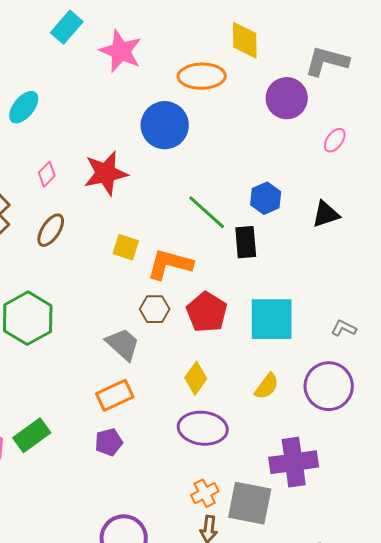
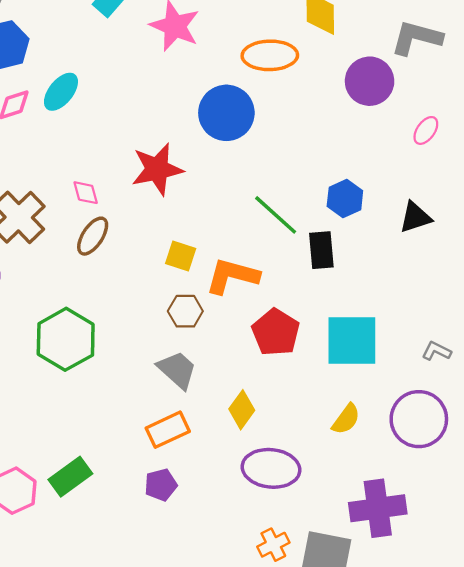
pink diamond: (47, 174) -> (86, 193), moved, turned -60
brown hexagon: (155, 309) -> (185, 311), moved
yellow diamond: (196, 378) -> (242, 410), moved

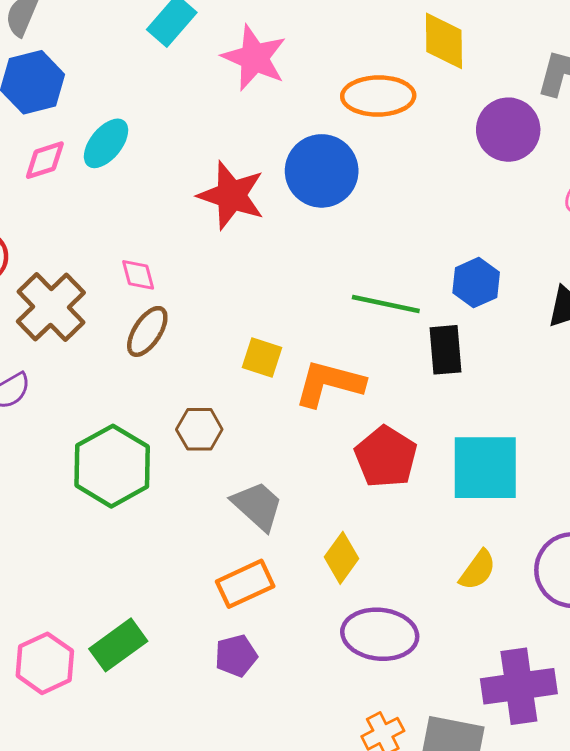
red star: (157, 169) -> (231, 195), moved, turned 30
green line: (276, 215) -> (386, 304), turned -30
brown hexagon: (185, 311) -> (199, 429), moved

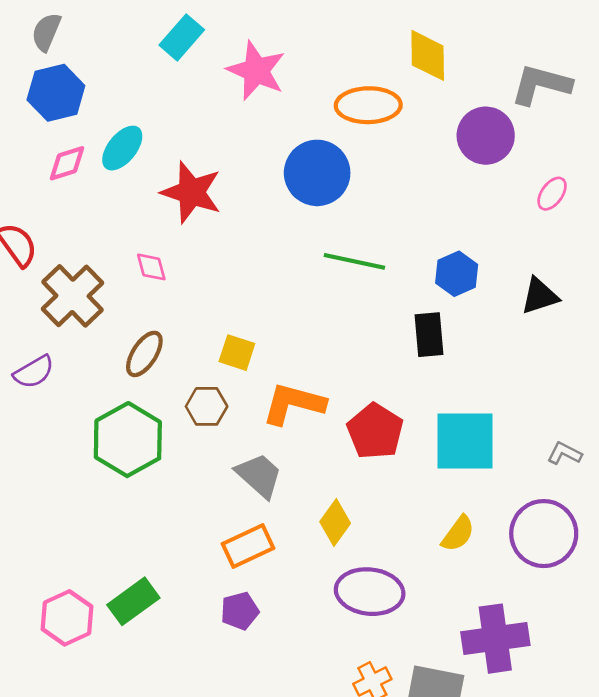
red star: (231, 195) -> (191, 192), moved
green line: (386, 304) -> (354, 261), moved
brown ellipse: (147, 331) -> (144, 354), moved
yellow square: (262, 357) -> (237, 353), moved
orange L-shape: (329, 383) -> (294, 404), moved

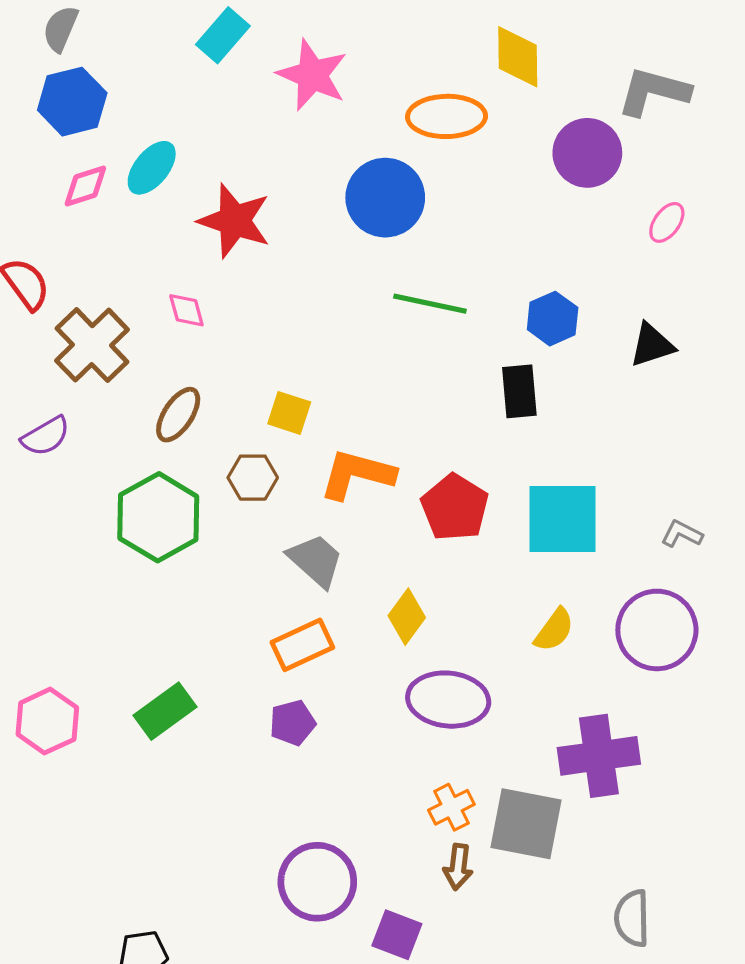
pink hexagon: (67, 618) -> (47, 721), moved

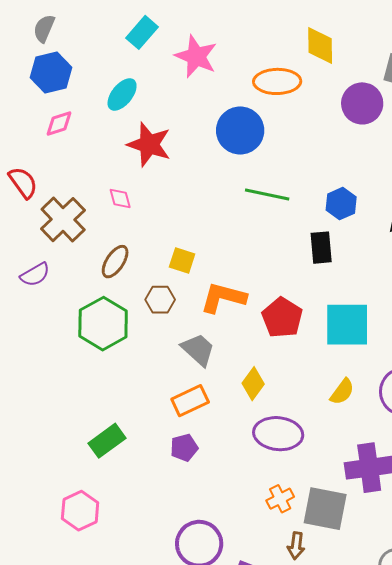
cyan ellipse: (152, 168) -> (122, 94), moved
pink hexagon: (47, 721) -> (80, 511), moved
brown arrow: (458, 867) -> (296, 546), moved

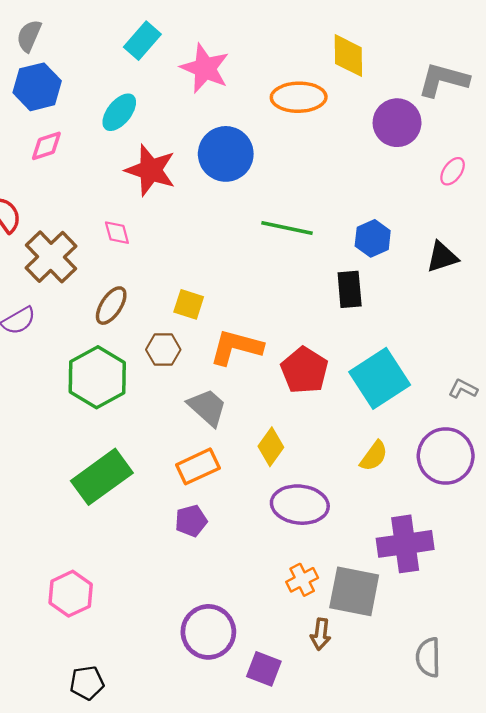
blue circle: (240, 130) -> (226, 154), moved
cyan square: (347, 325) -> (380, 378), turned -33
green rectangle: (107, 441) -> (102, 477), moved, size x1.4

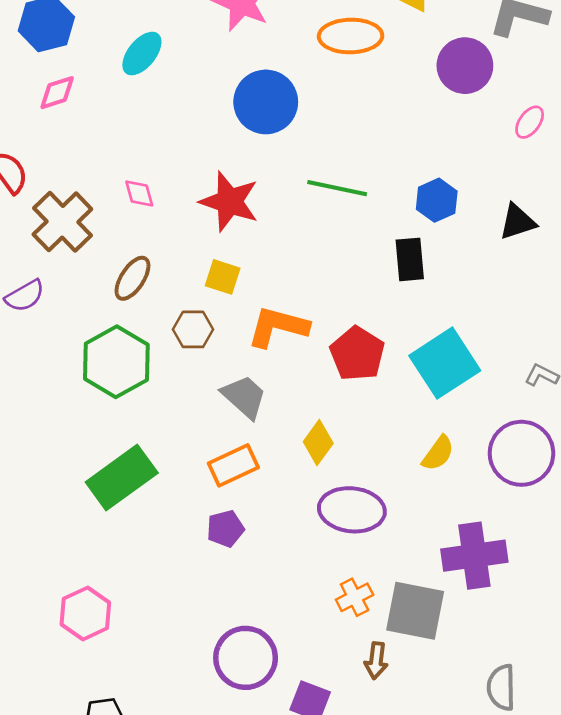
red star: (151, 170) -> (229, 202), moved

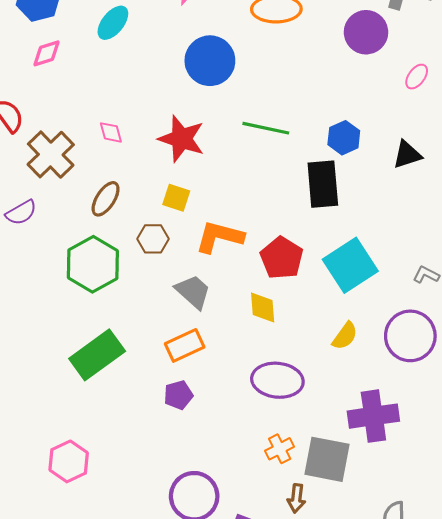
black rectangle: (410, 259) -> (323, 184), size x1.4
yellow diamond: (318, 442) -> (263, 307), moved, turned -40

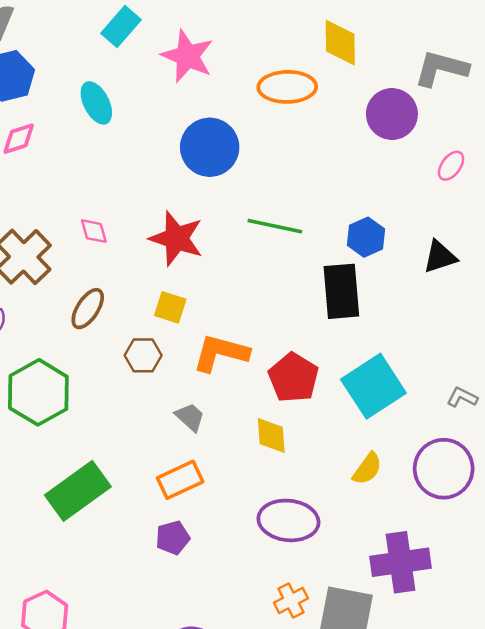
cyan ellipse: (113, 23) -> (96, 103), turned -66
green hexagon: (93, 264) -> (38, 392), moved
gray trapezoid: (193, 292) -> (190, 417), size x0.7

